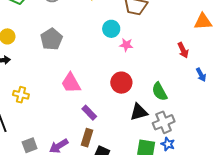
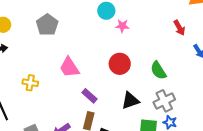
yellow cross: (21, 95) -> (30, 83), moved
black triangle: (139, 112) -> (130, 101), moved

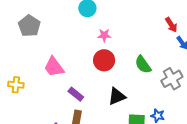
pink star: (122, 26) -> (104, 35), moved
red arrow: (179, 28) -> (171, 25), moved
gray cross: (164, 101) -> (172, 79), moved

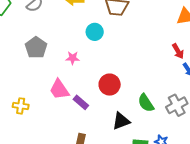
pink star: (104, 35) -> (73, 58), moved
green semicircle: (143, 65) -> (146, 103), moved
purple rectangle: (76, 94) -> (81, 102), moved

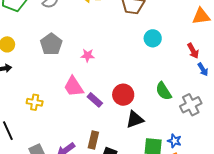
cyan circle: (95, 32) -> (153, 38), moved
red circle: (110, 85) -> (123, 95), moved
green semicircle: (146, 103) -> (164, 91), moved

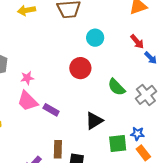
pink star: (88, 55) -> (27, 78), moved
red circle: (123, 95) -> (80, 68), moved

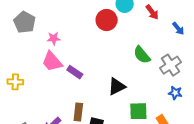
red arrow: (137, 42) -> (152, 12), moved
red circle: (80, 68) -> (107, 20), moved
blue star: (137, 134) -> (175, 93), moved

